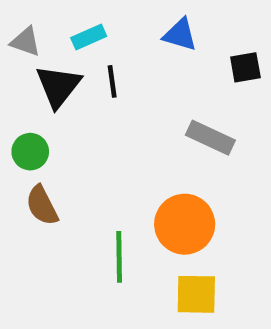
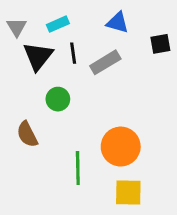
gray triangle: (26, 42) -> (17, 27), turned 40
gray rectangle: (210, 138) -> (105, 62), moved, turned -56
green circle: (30, 152) -> (58, 99), moved

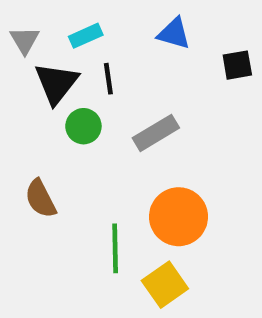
gray rectangle: (105, 62) -> (156, 133), moved
green circle: (58, 99) -> (83, 126), moved
yellow square: (128, 192) -> (165, 285), moved, turned -36

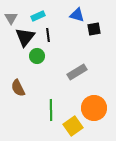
black square: (237, 65) -> (94, 29), moved
gray rectangle: (156, 133) -> (77, 72), moved
orange circle: (179, 217) -> (94, 108), moved

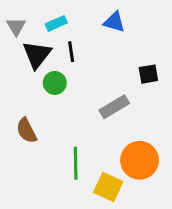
black square: (94, 29) -> (148, 74), moved
yellow square: (73, 126) -> (108, 187), turned -30

